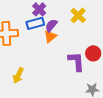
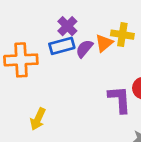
yellow cross: (78, 15) -> (122, 35), turned -35
orange triangle: (50, 36) -> (104, 43), moved

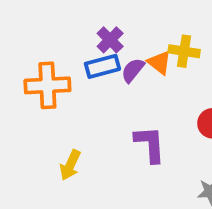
orange triangle: (104, 43) -> (159, 63), turned -42
purple L-shape: (120, 99) -> (150, 144), moved

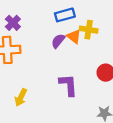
purple cross: (110, 40) -> (13, 23), moved
blue rectangle: (102, 66) -> (65, 15), moved

